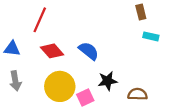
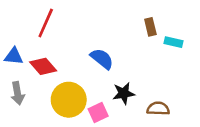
brown rectangle: (141, 12) -> (150, 27), moved
red diamond: (52, 51) -> (43, 66), moved

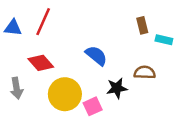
blue triangle: (14, 56) -> (13, 28), moved
brown semicircle: (158, 109) -> (145, 72), moved

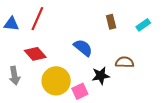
brown rectangle: (142, 25) -> (111, 22), moved
cyan rectangle: (164, 40) -> (143, 25), moved, turned -48

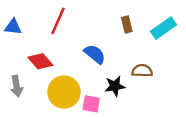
red line: (37, 19) -> (58, 21), moved
cyan rectangle: (143, 25) -> (163, 28), size x1.5
pink square: (80, 91) -> (91, 104), turned 35

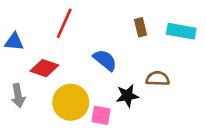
blue triangle: (13, 27) -> (14, 42), moved
cyan rectangle: (163, 28) -> (181, 31), turned 45
red diamond: (40, 61) -> (44, 68), turned -30

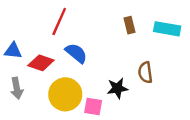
blue triangle: (14, 42) -> (13, 51), moved
blue semicircle: (105, 60) -> (76, 53), moved
brown semicircle: (158, 79) -> (145, 73), turned -100

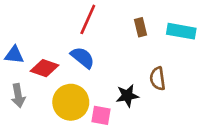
red line: (59, 22) -> (88, 19), moved

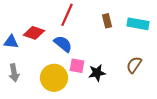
red diamond: (44, 68) -> (34, 33), moved
brown semicircle: (158, 79) -> (134, 65), moved, turned 42
pink square: (101, 115) -> (77, 66), moved

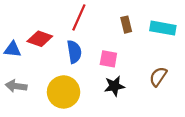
blue semicircle: (63, 44) -> (74, 52), turned 42
pink square: (77, 66) -> (108, 59), moved
gray arrow: (14, 73) -> (16, 86), turned 108

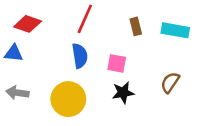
red diamond: (40, 39) -> (28, 24), moved

